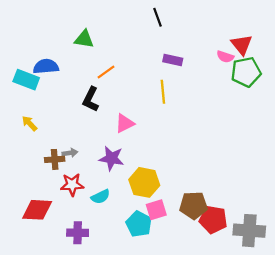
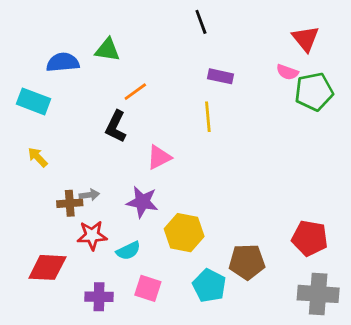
red triangle: (242, 45) -> (306, 39), moved
blue semicircle: (46, 67) -> (63, 62), moved
pink square: (156, 210) -> (148, 288), moved, turned 35
red pentagon: (213, 220) -> (310, 238), moved
cyan pentagon: (139, 224) -> (209, 286), moved

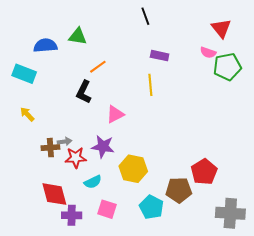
red star: (92, 235) -> (76, 158), moved
red pentagon: (310, 238) -> (204, 172), moved, turned 30
red diamond: (47, 267) -> (54, 194), moved, turned 72

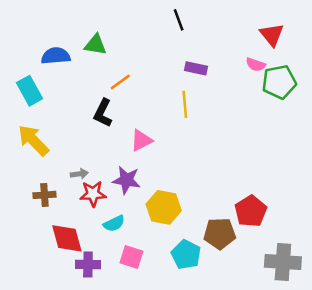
cyan rectangle: (24, 74) -> (30, 91), turned 40
yellow arrow: (27, 114) -> (33, 140), size x1.8
brown cross: (50, 148) -> (44, 195), moved

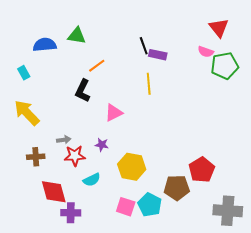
black line: (179, 20) -> (144, 46), moved
cyan rectangle: (30, 91) -> (24, 73), size x0.6
purple star: (126, 180) -> (102, 145), size x0.6
pink square: (131, 257) -> (126, 207), moved

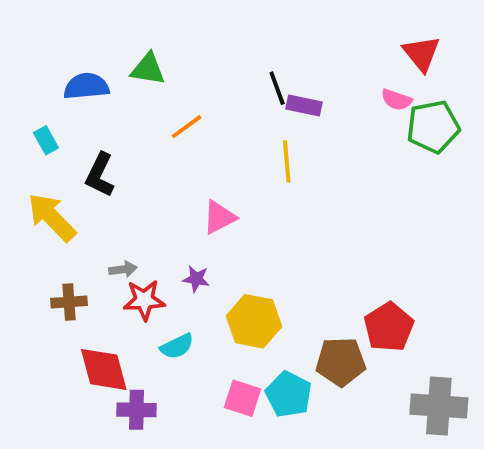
black L-shape: (83, 91) -> (100, 175), moved

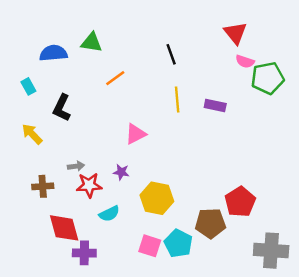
red triangle: (422, 54) -> (235, 33), moved
purple rectangle: (304, 106) -> (215, 105), moved
yellow arrow: (52, 217) -> (32, 134), size x0.7

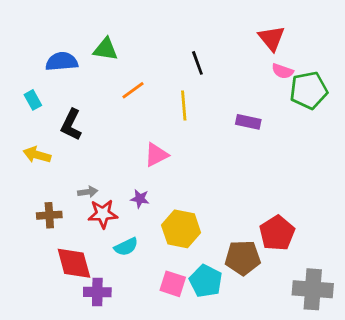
yellow line: (177, 100) -> (184, 105), moved
yellow arrow: (32, 134) -> (37, 155), turned -30

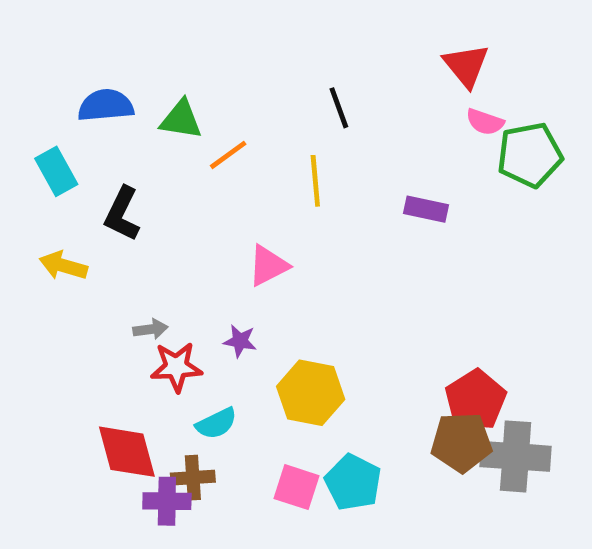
green triangle: (106, 49) -> (181, 120), moved
cyan rectangle: (33, 100) -> (56, 171), size x1.4
brown cross: (49, 215) -> (193, 478), moved
brown pentagon: (243, 258) -> (461, 442), moved
gray cross: (313, 289) -> (516, 456), moved

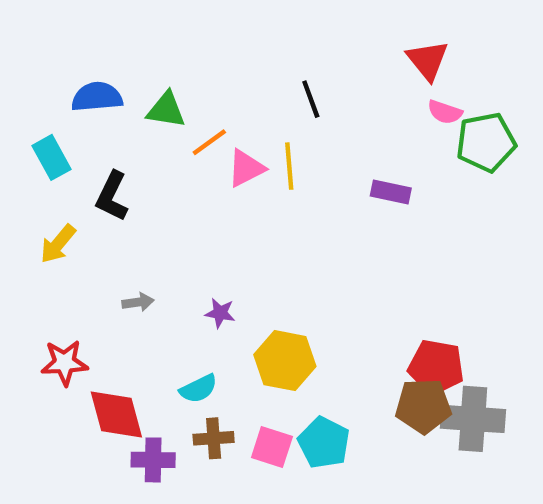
yellow arrow: (63, 266) -> (58, 244), turned -66
pink triangle: (268, 266) -> (246, 168), moved
red star: (176, 367) -> (64, 363), moved
red pentagon: (476, 400) -> (436, 367), turned -30
brown cross: (193, 478) -> (214, 438), moved

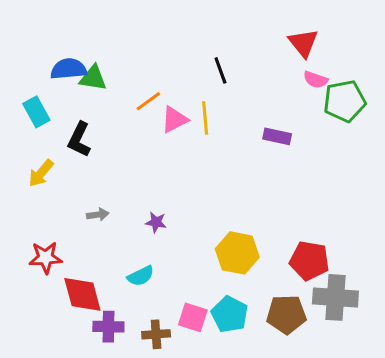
green triangle: (166, 110) -> (93, 78), moved
yellow hexagon: (285, 361) -> (237, 253), moved
brown pentagon: (423, 406) -> (286, 314), moved
brown cross: (214, 438) -> (156, 334), moved

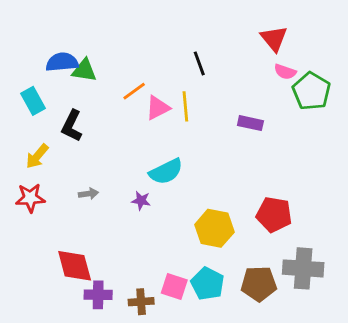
green pentagon: (345, 101) -> (311, 91), turned -30
red star: (46, 258) -> (30, 198), moved
red pentagon: (309, 261) -> (274, 214), moved
cyan semicircle: (141, 276) -> (166, 172), moved, size x1.4

